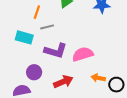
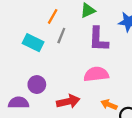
gray line: (47, 27) -> (61, 36), turned -64
purple L-shape: (56, 51) -> (98, 39), moved, turned 65

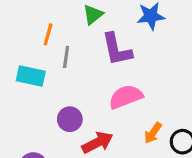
purple circle: (37, 85) -> (70, 119), moved
orange arrow: (109, 105) -> (153, 133), turned -63

